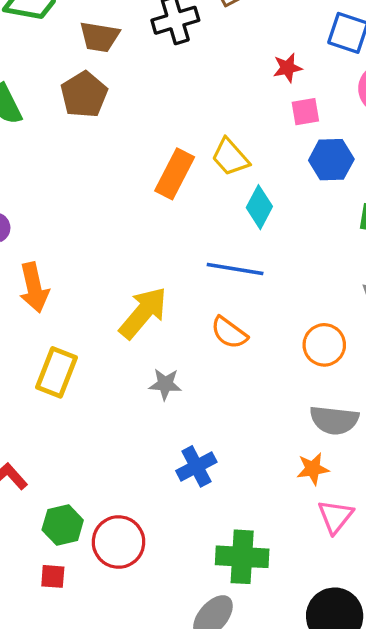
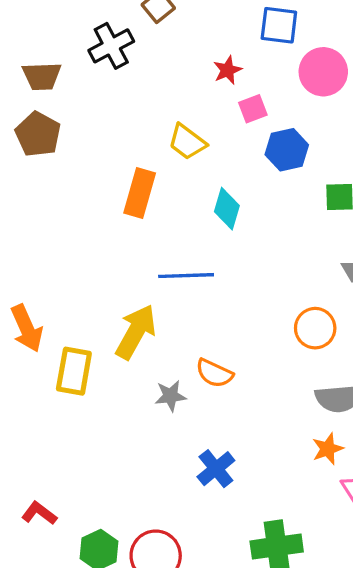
yellow trapezoid: (230, 157) -> (187, 142), moved
blue line: (235, 269) -> (186, 276), moved
orange semicircle: (229, 333) -> (214, 373), moved
yellow rectangle: (57, 372) -> (74, 371), moved

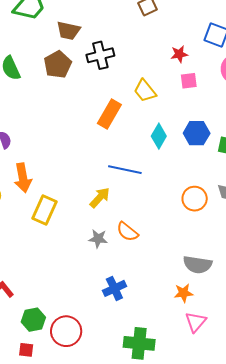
black cross: (111, 46) -> (100, 55), moved
blue hexagon: (287, 150) -> (197, 133), moved
orange circle: (315, 328) -> (195, 199), moved
yellow arrow: (136, 332) -> (100, 198), moved, size x0.7

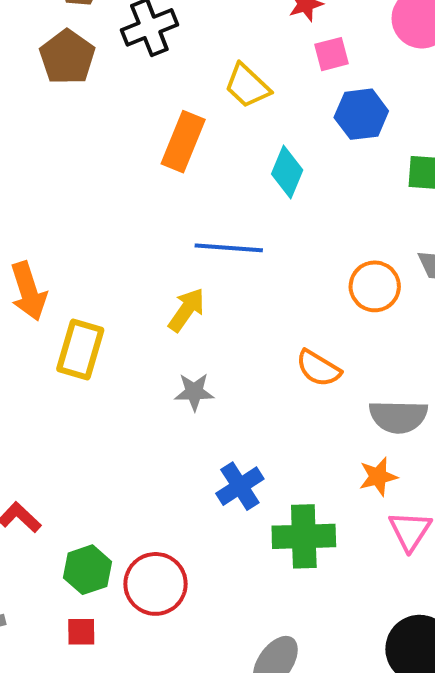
blue hexagon: (197, 133) -> (361, 114), moved
orange semicircle: (127, 232) -> (318, 368), moved
green cross: (139, 343) -> (304, 536), moved

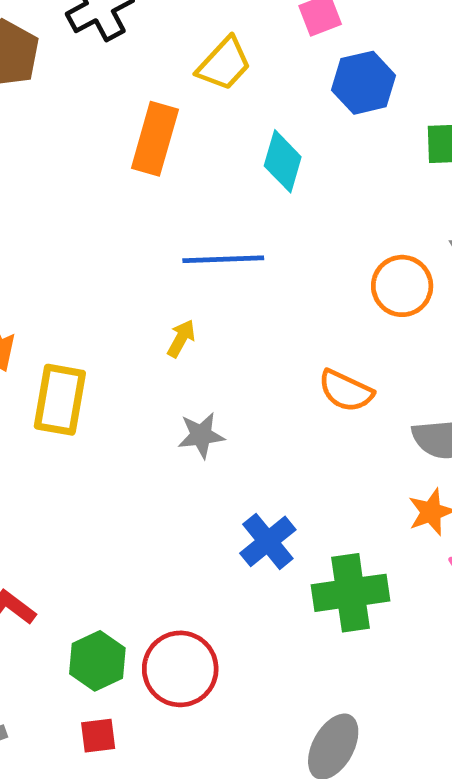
yellow trapezoid: (247, 86) -> (224, 64), turned -84
yellow arrow: (186, 310) -> (181, 339), size x0.7

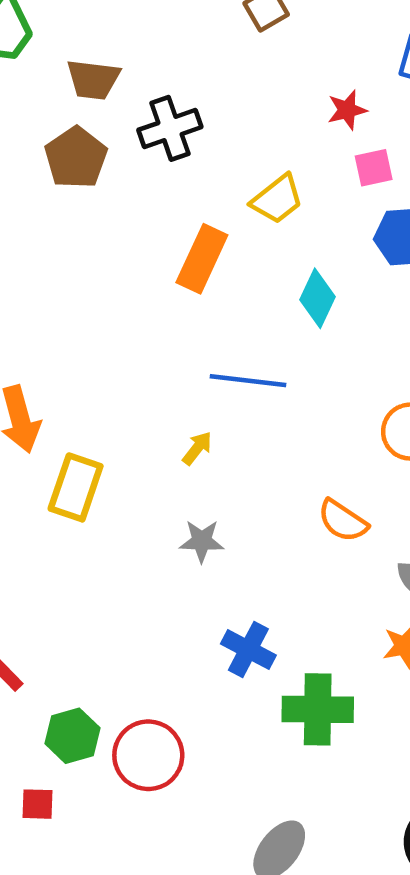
blue cross: (268, 541) -> (248, 649), turned -32
red square: (98, 736) -> (38, 804), moved

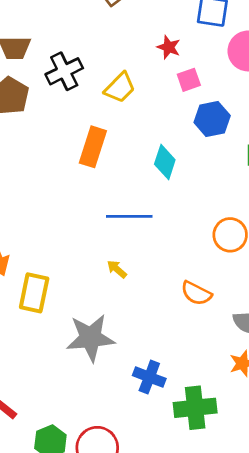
red star: (347, 110) -> (169, 47), turned -30
yellow trapezoid: (277, 199) -> (120, 88), moved
yellow arrow: (197, 448) -> (117, 269), moved, turned -80
gray star: (202, 541) -> (91, 338), moved, size x1.8

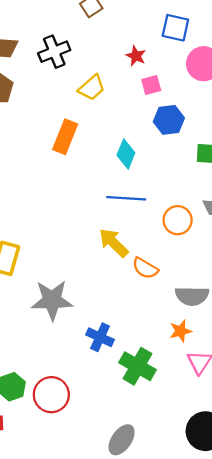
black cross: (64, 71) -> (54, 52), moved
blue line: (129, 216) -> (126, 198), moved
yellow arrow: (117, 269) -> (114, 243), moved, size x1.8
green cross: (195, 408) -> (138, 366), turned 32

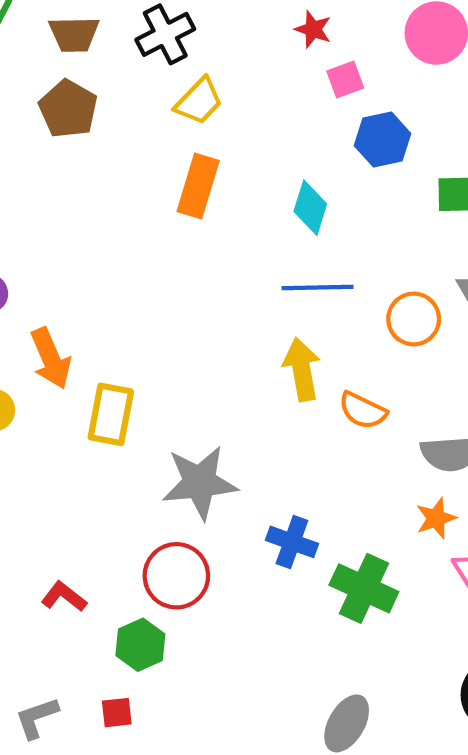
yellow trapezoid: (92, 88) -> (199, 101), moved
yellow arrow: (114, 243) -> (302, 369), turned 40
red circle: (51, 395) -> (176, 576), moved

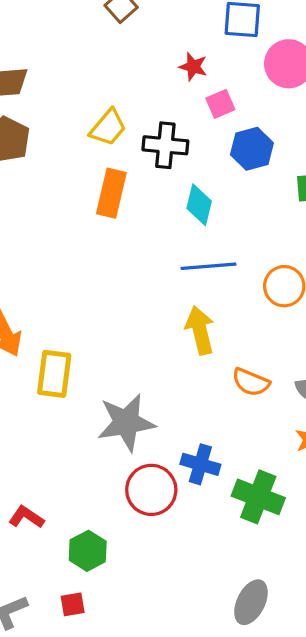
black cross: (165, 34) -> (165, 145), moved, turned 36
orange semicircle: (363, 411) -> (251, 382), moved
red circle: (176, 576) -> (151, 490), moved

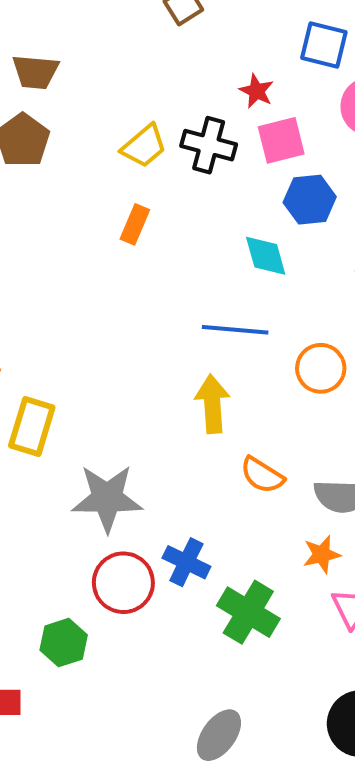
pink square: (220, 104) -> (281, 140), size x1.4
black cross: (165, 145) -> (209, 145), moved
orange rectangle: (111, 193) -> (135, 224), size x0.7
cyan diamond: (199, 205) -> (266, 256), moved, turned -39
green hexagon: (88, 551) -> (64, 643), moved

